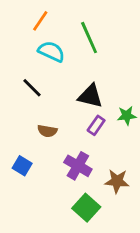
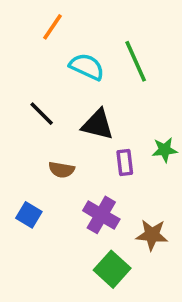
green line: (89, 38) -> (136, 61), moved
cyan semicircle: (51, 52) -> (87, 67), moved
black triangle: (90, 96) -> (98, 125), moved
purple rectangle: (96, 125) -> (125, 163), turned -42

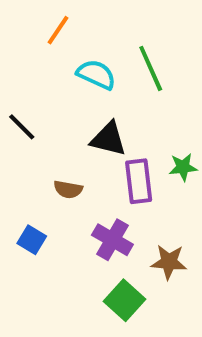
black line: (42, 114) -> (22, 127), moved
purple rectangle: (125, 163) -> (139, 181), size x1.5

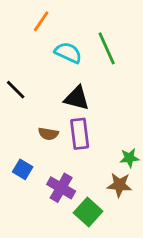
green star: (183, 167) -> (129, 158), moved
purple rectangle: (139, 181) -> (80, 134), moved
purple cross: (112, 240) -> (61, 188), moved

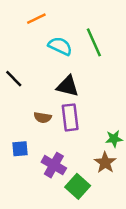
orange line: (41, 21) -> (36, 19), turned 30
blue square: (23, 169) -> (20, 149), turned -36
brown star: (119, 185) -> (105, 163), turned 30

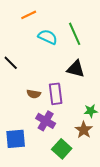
black triangle: (68, 86) -> (76, 69), moved
blue square: (20, 149) -> (16, 139), moved, size x1.5
purple cross: (54, 165) -> (46, 121), moved

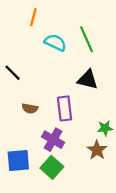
orange line: (29, 15) -> (33, 17), turned -49
brown semicircle: (34, 94) -> (30, 108), moved
green square: (62, 149) -> (52, 167), moved

